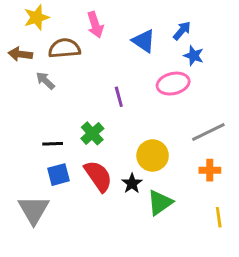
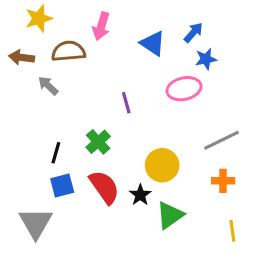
pink arrow: (95, 25) -> (101, 26), turned 35
blue star: (194, 56) -> (206, 59), turned -30
black line: (53, 144) -> (56, 153), turned -72

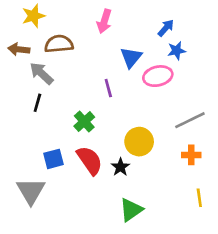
pink arrow: (101, 26) -> (104, 21), moved
blue triangle: (153, 43) -> (131, 57), moved, turned 35
gray arrow: (48, 86) -> (41, 73), size x1.4
black line: (56, 153) -> (37, 103), moved
green triangle: (170, 215) -> (131, 210), moved

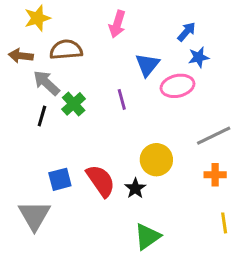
green cross: (84, 122) -> (74, 104), moved

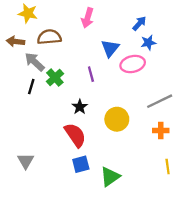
yellow star: (37, 18) -> (28, 13), turned 30
blue square: (60, 179) -> (81, 164), moved
black star: (135, 188) -> (80, 107), moved
gray triangle: (34, 215) -> (26, 161), size x0.7

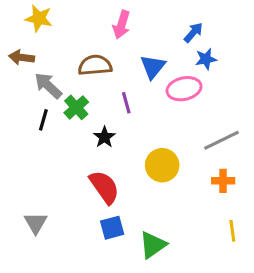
brown semicircle: (49, 37) -> (95, 65), moved
black star: (80, 107) -> (104, 137), moved

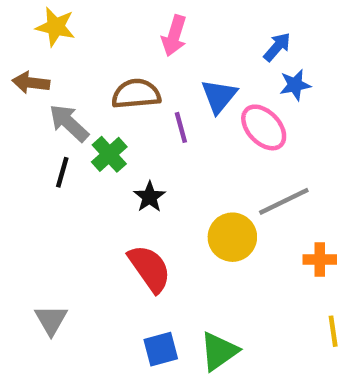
pink ellipse: (184, 89) -> (264, 127), turned 60
purple line: (126, 103) -> (181, 127), moved
gray line: (221, 140) -> (284, 201), moved
blue square: (112, 228) -> (161, 349), moved

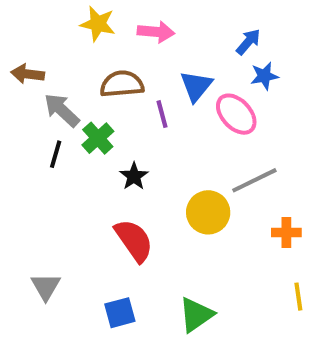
yellow star: (56, 27) -> (98, 24), moved
pink arrow: (174, 36) -> (156, 32), turned -102
blue square: (161, 349) -> (120, 313), moved

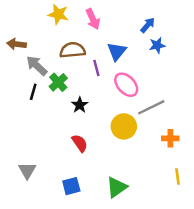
pink arrow: (156, 32) -> (93, 19), turned 60
pink ellipse: (236, 114) -> (126, 85), moved
red semicircle: (134, 240) -> (80, 143), size x0.7

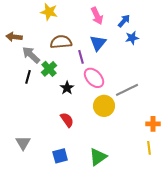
pink arrow: (93, 19) -> (97, 16), moved
pink ellipse: (126, 85) -> (94, 78), moved
orange cross: (170, 138) -> (153, 124), moved

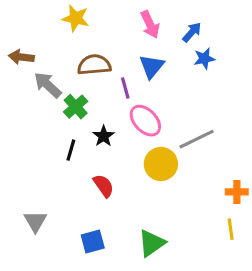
black line: (28, 77) -> (71, 150), moved

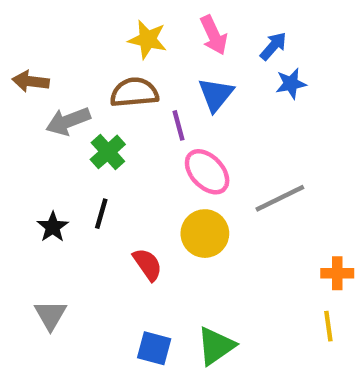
yellow star: (76, 18) -> (148, 39), moved
gray arrow: (48, 85) -> (68, 121), turned -64
black star: (104, 136) -> (53, 227), moved
yellow circle: (161, 164) -> (205, 234), moved
blue square: (93, 242) -> (154, 348), moved, turned 30

